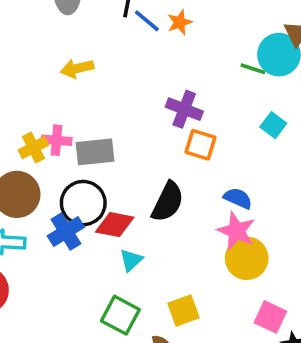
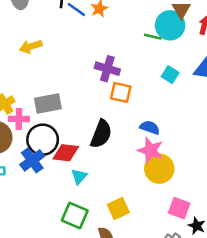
pink cross: (57, 140) -> (19, 119), moved

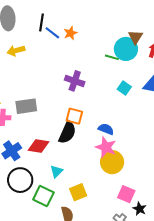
yellow arrow: (31, 46) -> (16, 51), moved
orange square: (121, 92) -> (74, 116), moved
black circle: (43, 140) -> (20, 180), moved
cyan triangle: (79, 177) -> (56, 171), moved

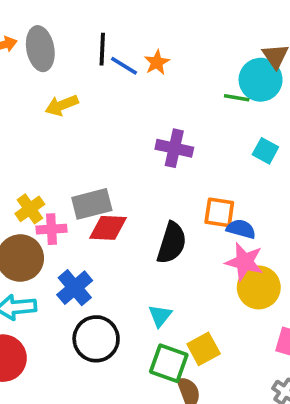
orange square: (74, 116) -> (219, 212), moved
red diamond: (38, 146) -> (108, 228), moved
green square: (43, 196) -> (169, 363), moved

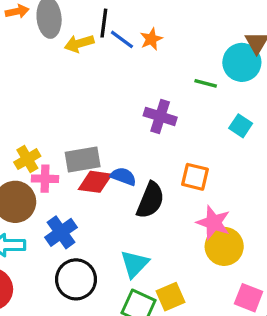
green line: (237, 98) -> (206, 83), moved
yellow arrow: (62, 105) -> (79, 43), moved
blue semicircle: (241, 229) -> (123, 176), moved
cyan triangle: (160, 316) -> (135, 264), size x1.4

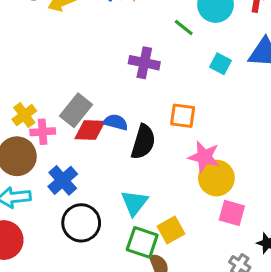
green line: (206, 83) -> (184, 28), turned 30
gray rectangle: (83, 159) -> (76, 110), turned -36
pink square: (249, 298) -> (232, 213), moved

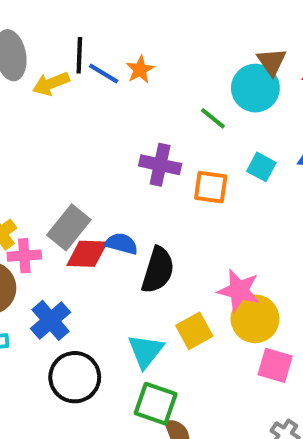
orange square: (183, 116) -> (211, 187), moved
yellow square: (171, 230) -> (194, 331), moved

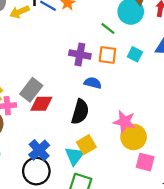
orange square: (211, 187) -> (107, 55), moved
blue semicircle: (122, 244) -> (93, 83), moved
blue cross: (51, 320) -> (39, 150), moved
yellow square: (194, 331) -> (86, 145), moved

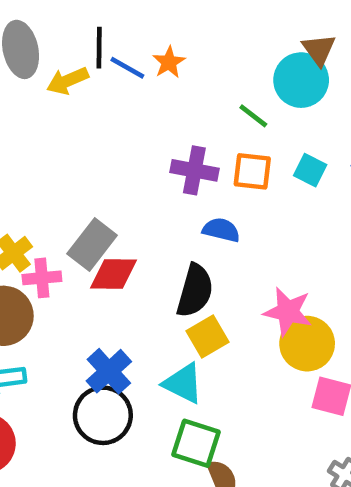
yellow square: (86, 145) -> (207, 337), moved
cyan triangle: (75, 156) -> (183, 383), turned -40

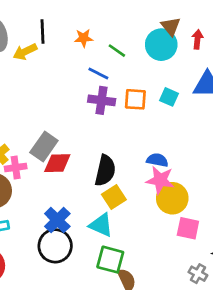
orange star: (169, 62) -> (84, 38), turned 30
blue line: (127, 68) -> (98, 74), moved
green line: (253, 116) -> (117, 51), moved
blue semicircle: (221, 230) -> (157, 160), moved

